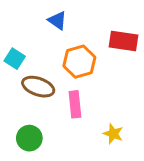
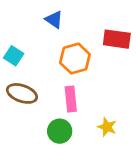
brown ellipse: (38, 87) -> (22, 93), moved
green circle: (29, 138) -> (60, 131), moved

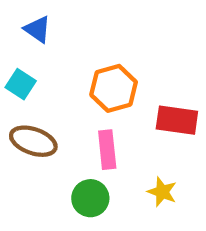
blue triangle: (54, 20) -> (38, 29), moved
red rectangle: (117, 39) -> (177, 120), moved

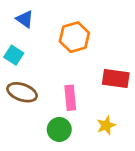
orange hexagon: (114, 88) -> (74, 37), moved
yellow star: (162, 192) -> (106, 125), turned 30

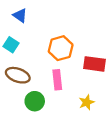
orange hexagon: (74, 37) -> (61, 48), moved
green circle: (59, 129) -> (35, 101), moved

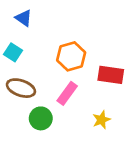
pink rectangle: (57, 80) -> (67, 93), turned 42

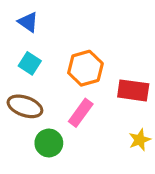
cyan square: (13, 52) -> (30, 63), moved
yellow star: (101, 120) -> (140, 140), moved

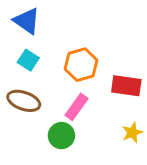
blue triangle: (28, 22) -> (27, 21), size x1.4
green circle: (49, 143) -> (61, 136), moved

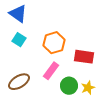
brown ellipse: (24, 101) -> (19, 82), moved, turned -50
green circle: (61, 136) -> (69, 86), moved

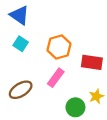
green circle: (69, 86) -> (75, 107), moved

